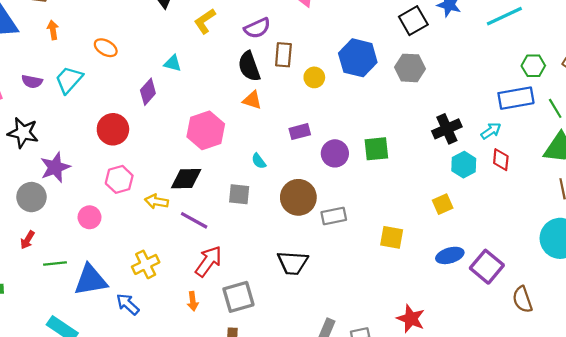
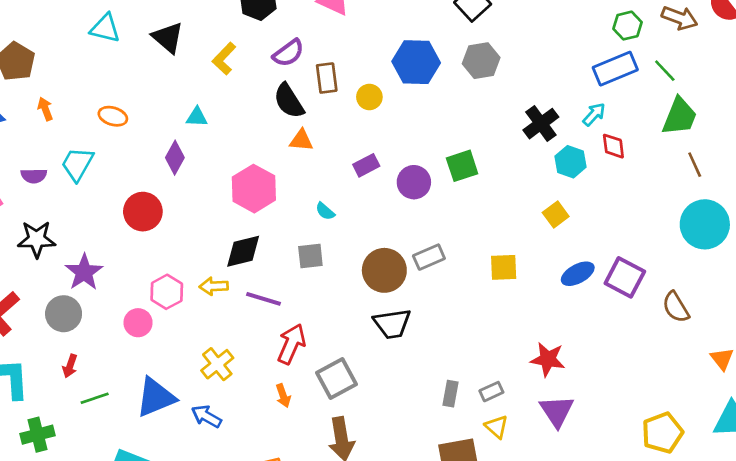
pink hexagon: (119, 179) -> (167, 292), moved
brown circle: (298, 197) -> (384, 270), moved
green line: (55, 264) -> (95, 398), moved

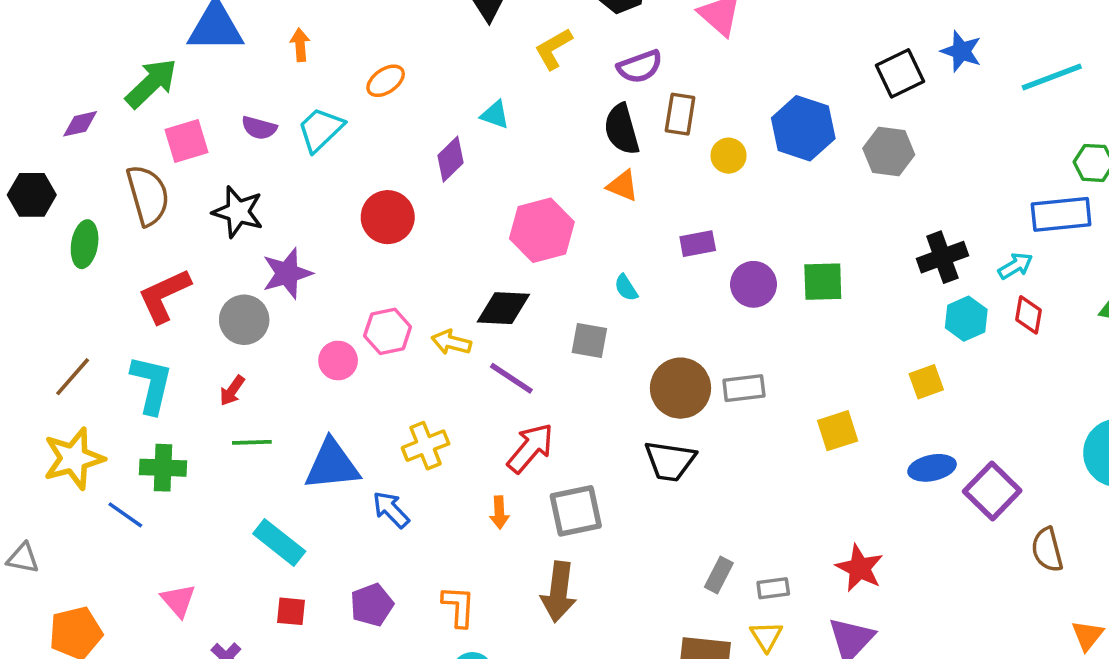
orange ellipse: (113, 116) -> (386, 81), turned -68
yellow square: (504, 267) -> (838, 431), turned -32

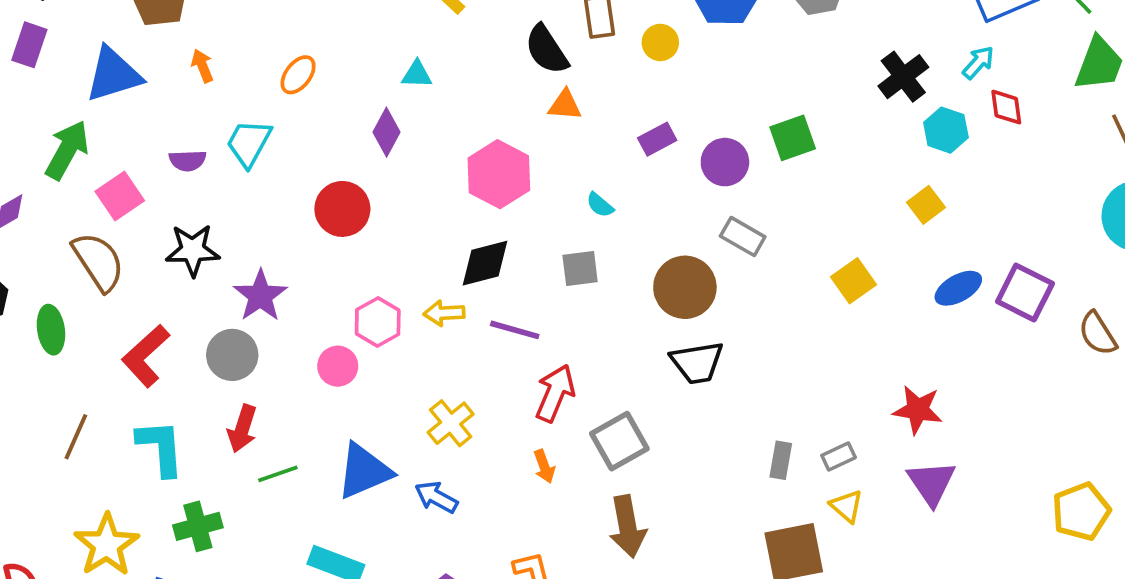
brown line: (73, 377) -> (76, 437), moved
gray rectangle: (744, 388) -> (743, 236), moved, turned 54
red arrow: (232, 391) -> (242, 429), size x1.4

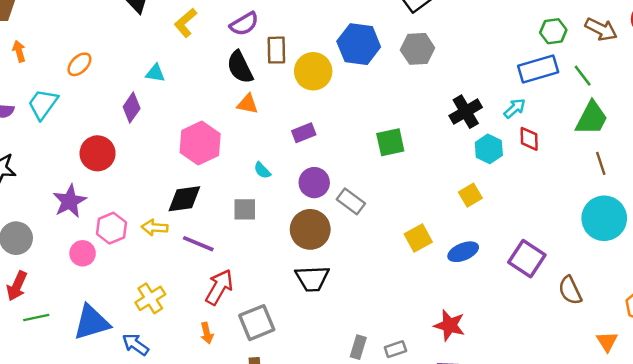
yellow circle: (660, 42) -> (313, 71), size x1.6
purple circle: (725, 162) -> (314, 183), moved
blue ellipse: (958, 288) -> (463, 252), moved
purple star: (260, 296) -> (70, 201), moved

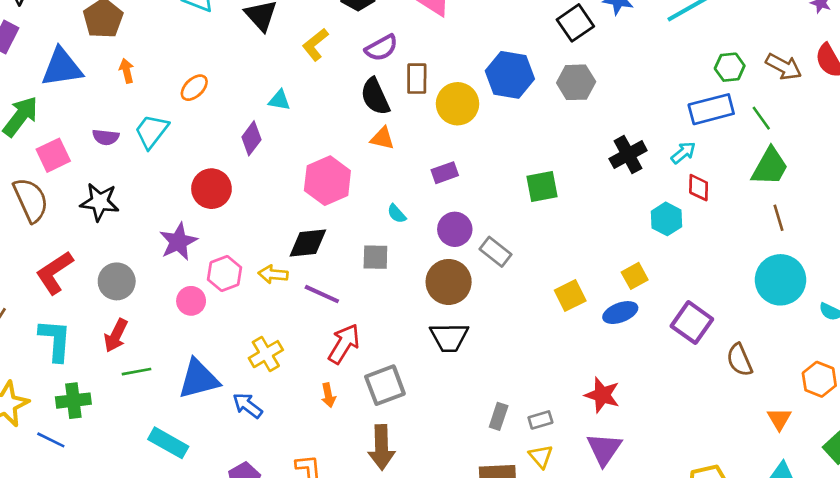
cyan hexagon: (489, 149) -> (667, 219), moved
yellow square: (470, 195) -> (635, 276), moved

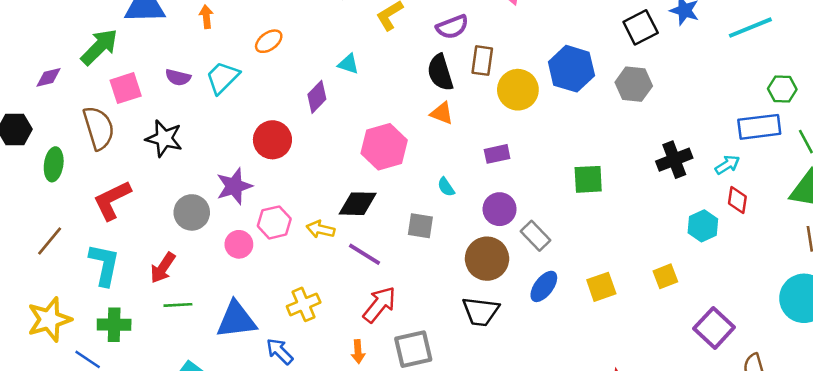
gray circle: (117, 281) -> (192, 212), moved
blue ellipse: (620, 313) -> (544, 286), moved, turned -40

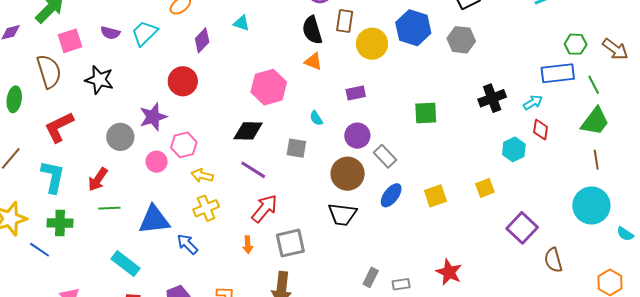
purple diamond: (317, 97) -> (202, 40), moved
yellow arrow: (321, 229) -> (202, 175), moved

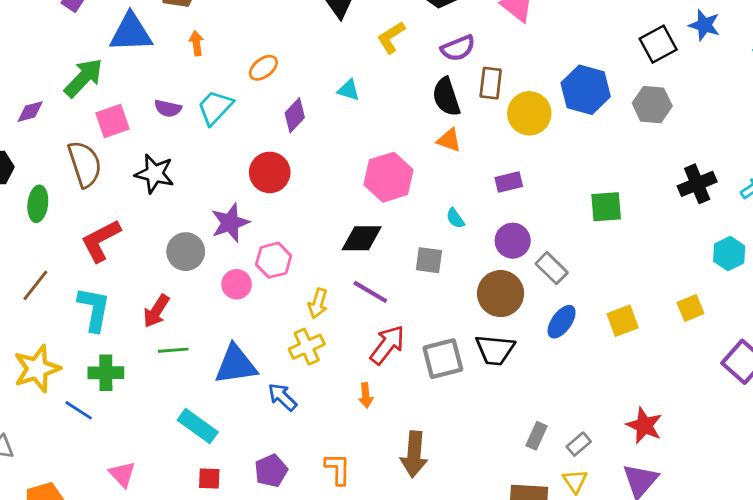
yellow arrow: (202, 175) -> (318, 303), moved, turned -85
gray square: (290, 243) -> (443, 359), moved
gray rectangle: (401, 284) -> (579, 444), turned -30

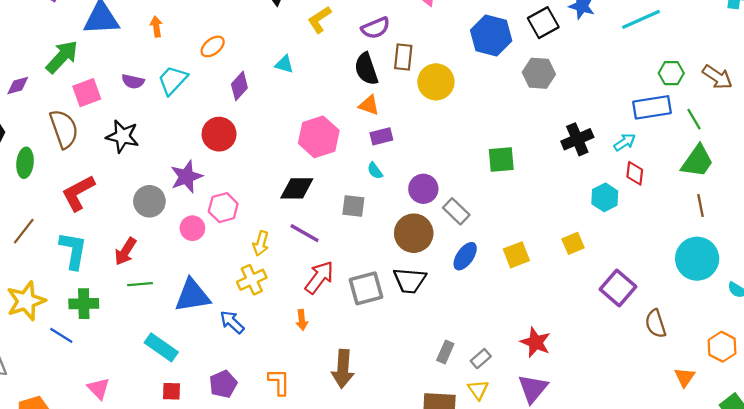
blue hexagon: (586, 90) -> (491, 36), moved
purple rectangle: (509, 182) -> (381, 136), moved

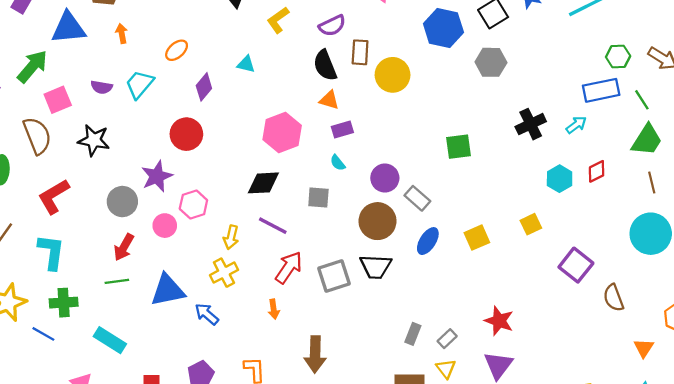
red diamond: (635, 173) -> (597, 171), moved, turned 60
red arrow: (125, 251) -> (124, 247), moved
cyan rectangle: (161, 347) -> (110, 340), moved

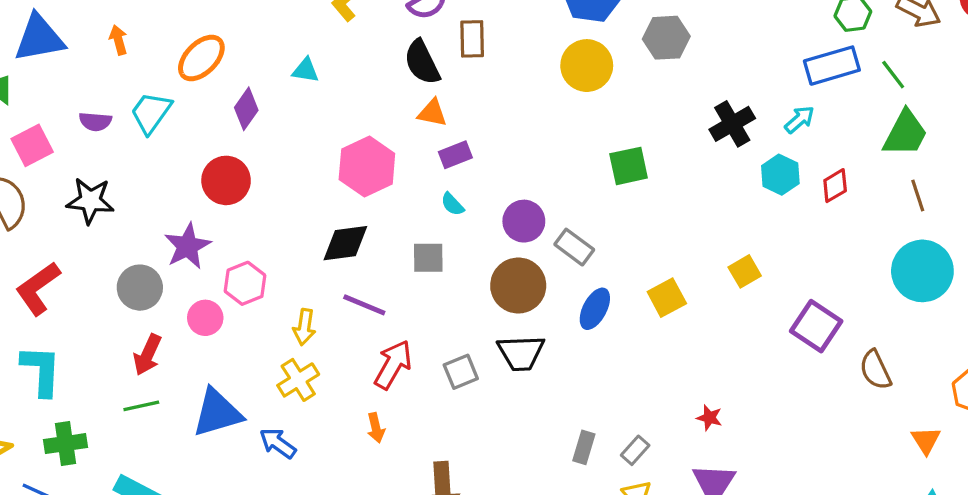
orange ellipse: (177, 50) -> (201, 58), size x1.4
yellow circle: (393, 75) -> (587, 66), moved
cyan hexagon: (560, 179) -> (780, 175), moved
gray square: (334, 276) -> (461, 372), size x0.7
red star: (499, 321) -> (709, 418), size x0.6

